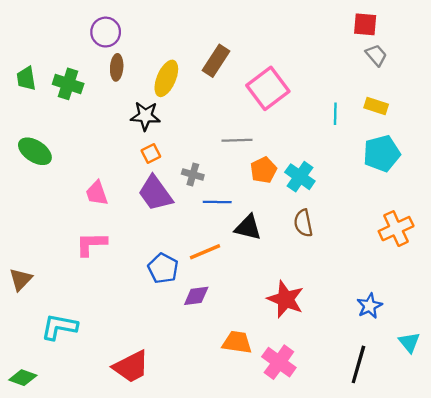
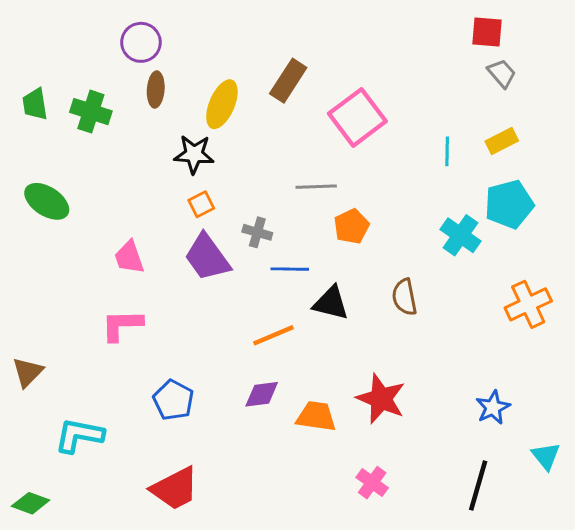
yellow rectangle: (376, 106) -> (502, 141), turned -45
cyan cross: (300, 177) -> (460, 235), moved
blue pentagon: (163, 268) -> (173, 400), moved
orange trapezoid: (237, 342) -> (316, 416), moved
pink cross: (279, 362) -> (372, 483), size x0.7

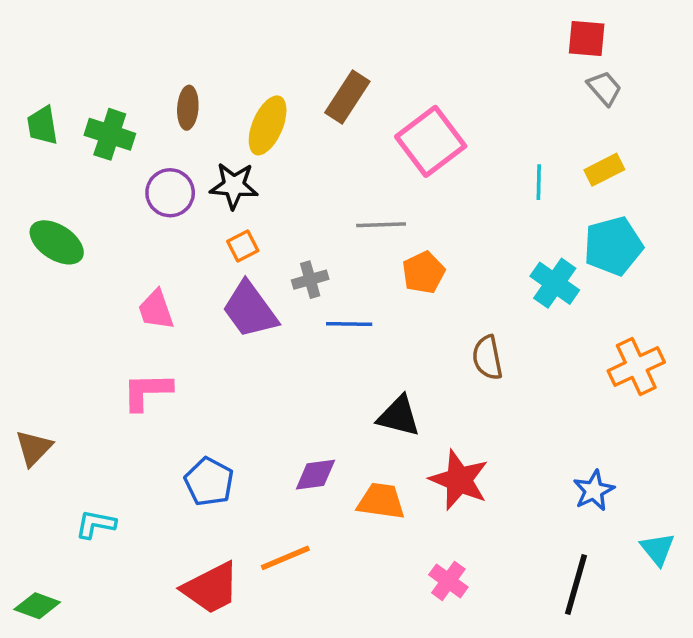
purple circle: (141, 42) -> (170, 193), moved
gray cross: (257, 232) -> (310, 280), turned -32
black triangle: (331, 303) -> (399, 416), moved
orange line: (273, 335) -> (285, 558), moved
cyan L-shape: (79, 435) -> (96, 524), size x0.7

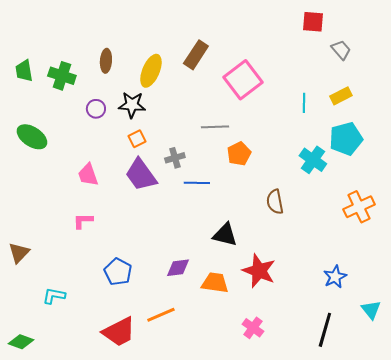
red square: (587, 39) -> (313, 22), moved
purple circle: (170, 193) -> (96, 109), size x0.7
pink L-shape: (147, 391) -> (83, 221), size x0.7

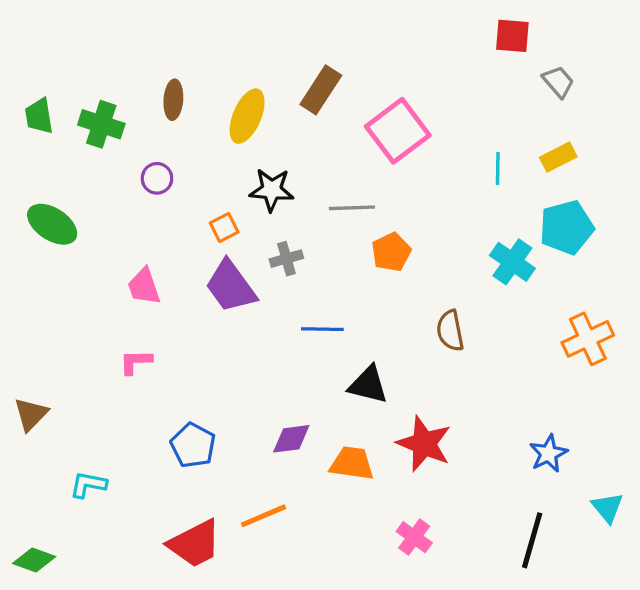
black star: (132, 105) -> (272, 190), moved
blue line: (197, 183) -> (322, 329), moved

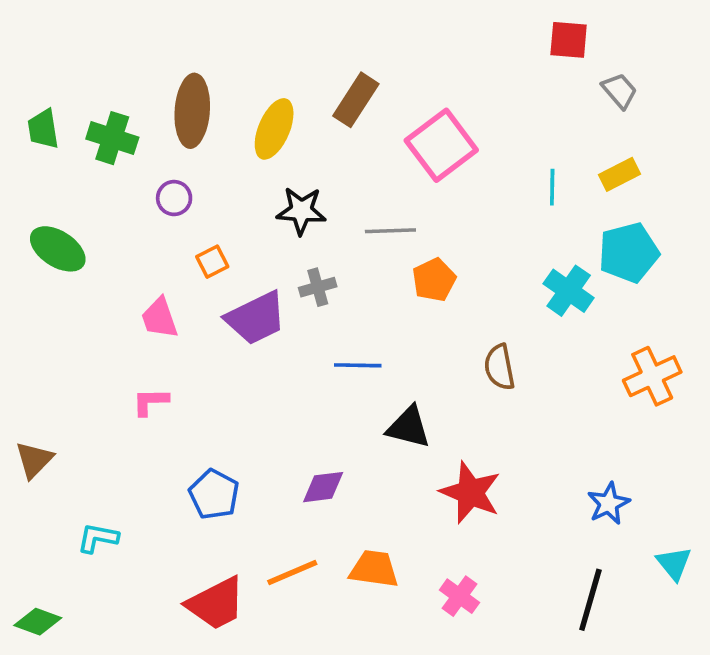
brown ellipse: (173, 100) -> (192, 111), size x1.6
orange square: (224, 227) -> (212, 262), moved
purple trapezoid: (231, 286) -> (256, 318), turned -80
orange trapezoid: (352, 463) -> (374, 569), moved

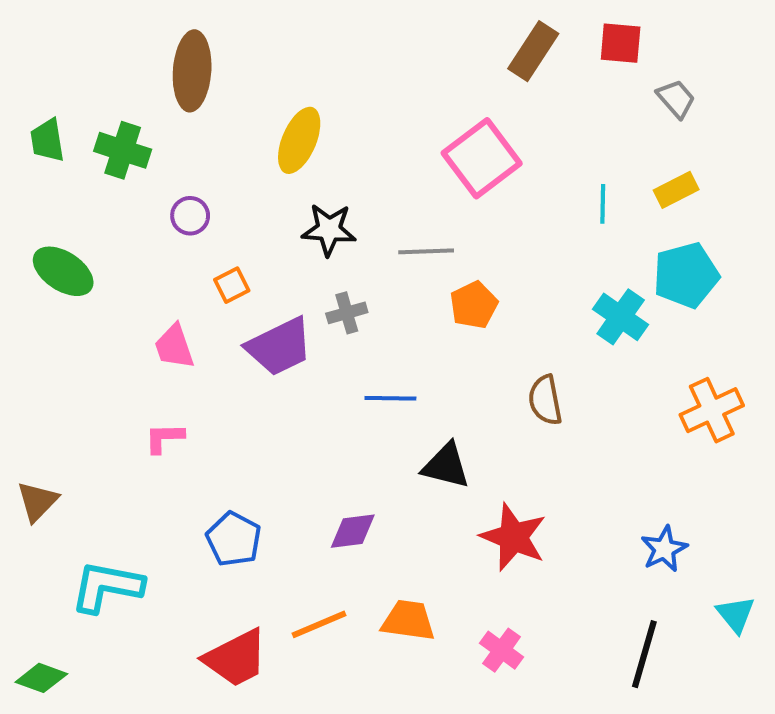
brown rectangle: (356, 100) -> (533, 51), moved
brown ellipse: (192, 111) -> (192, 71), moved
cyan L-shape: (98, 538) -> (107, 587), size x1.6

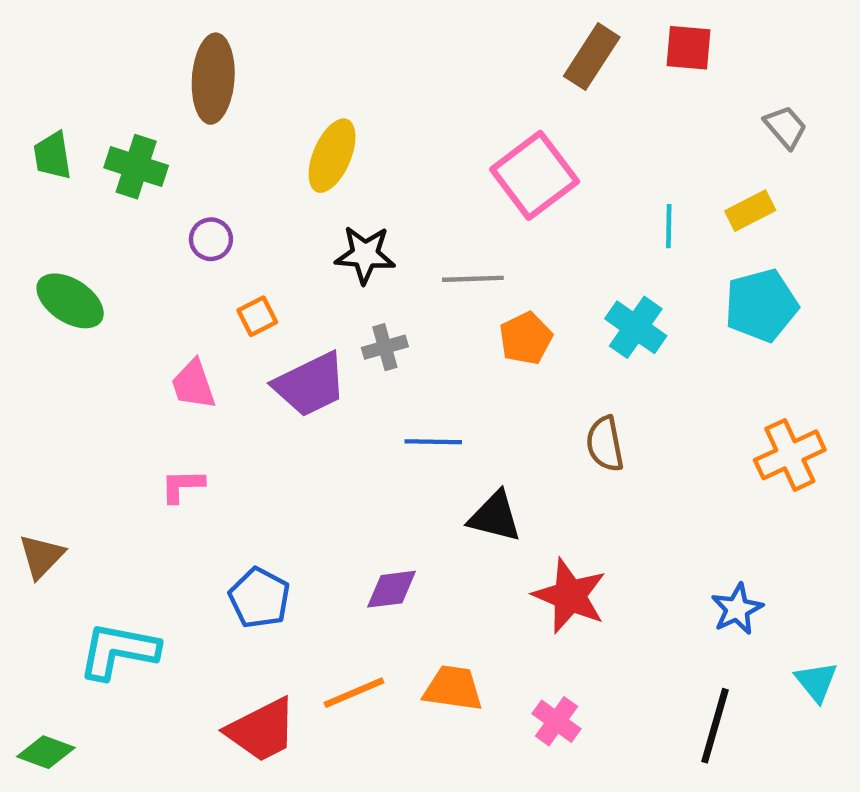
gray trapezoid: (676, 99) -> (785, 127), moved
cyan cross: (621, 317) -> (636, 327), moved

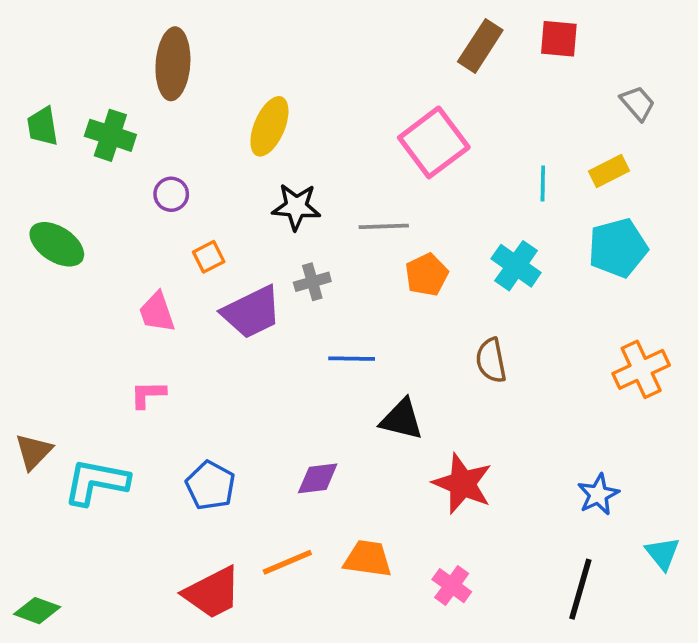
cyan L-shape: (119, 651) -> (96, 482), moved

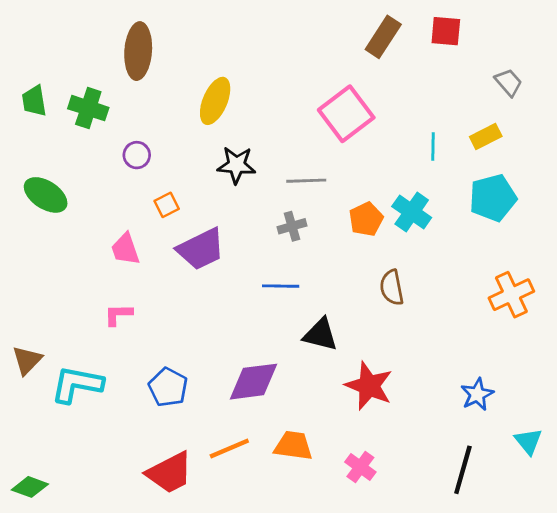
orange pentagon: (427, 275) -> (366, 219), moved
gray cross: (312, 282) -> (292, 226), moved
purple diamond: (318, 478) -> (254, 382), size x1.5

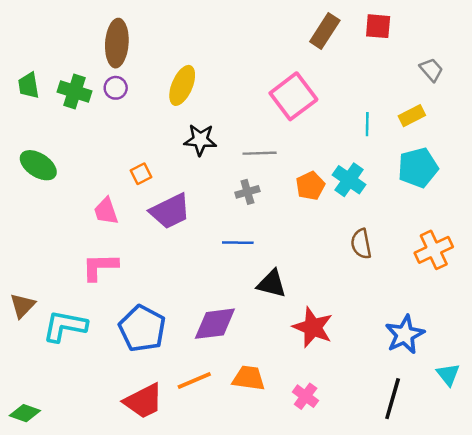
purple circle: (137, 155) -> (116, 88), moved
brown semicircle: (392, 288) -> (361, 244), moved
pink L-shape: (118, 315) -> (100, 267), size x1.5
blue pentagon: (168, 387) -> (142, 328), size x1.4
blue star: (477, 394) -> (405, 335), size x1.4

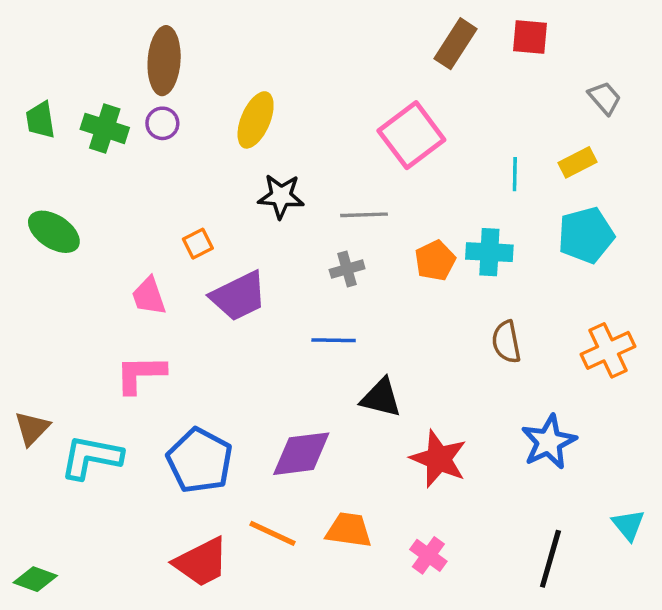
cyan cross: (349, 180) -> (489, 252), turned -32
blue star: (405, 335) -> (549, 442), moved
orange line: (194, 380) -> (273, 533), turned 48

